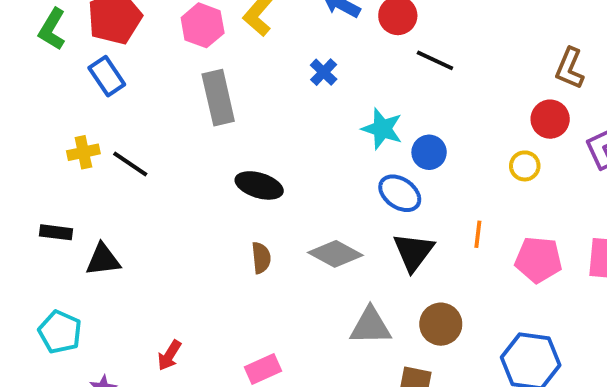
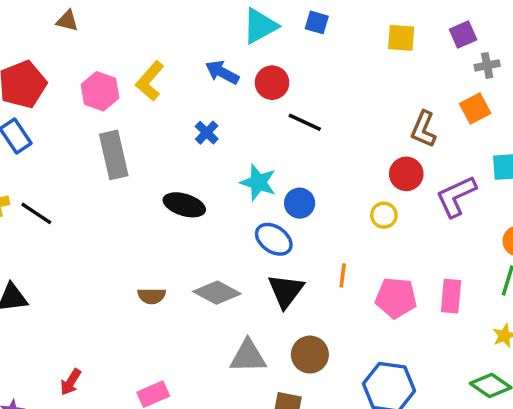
black ellipse: (259, 185) -> (184, 205), moved
brown semicircle: (261, 258) -> (152, 296), turned 96

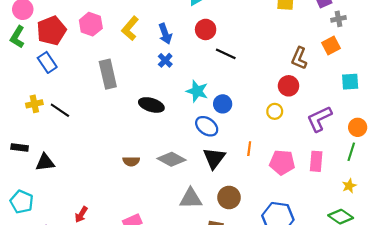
blue arrow: (222, 72) -> (165, 34), moved, turned -138
pink hexagon: (100, 91) -> (91, 24), moved
purple L-shape: (456, 196) -> (319, 119), moved

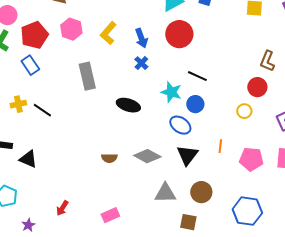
red circle: (206, 29) -> (179, 34), size x1.4
black line: (226, 54) -> (197, 76), moved
black triangle: (45, 162) -> (28, 159), turned 30

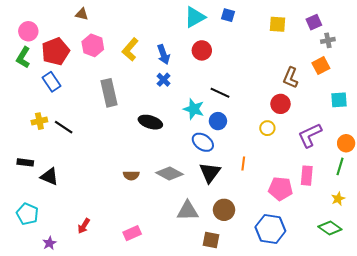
red circle: (179, 34) -> (202, 50), size x0.7
pink pentagon: (251, 159) -> (281, 189), moved

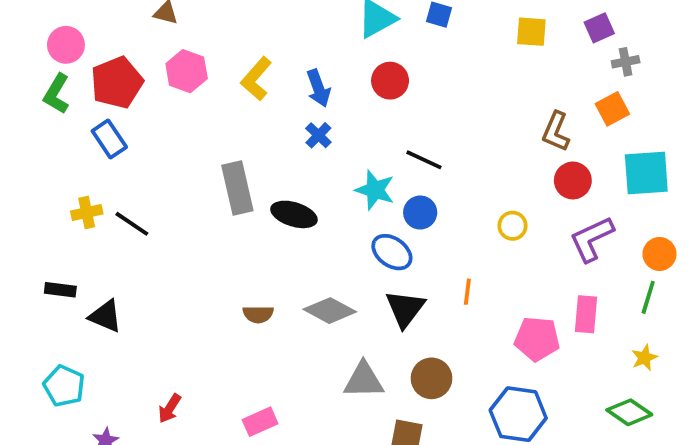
gray rectangle: (109, 93) -> (237, 188), moved
cyan square: (339, 100) -> (646, 173), size x1.5
red circle: (281, 104) -> (573, 180), moved

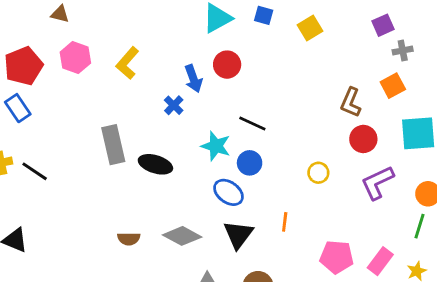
yellow square: (531, 32) -> (310, 28), moved, turned -35
blue arrow: (318, 88) -> (193, 79), moved
pink rectangle: (586, 314) -> (380, 261), moved, turned 32

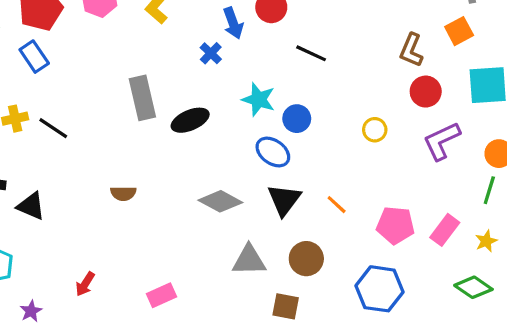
black line: (252, 124) -> (311, 53), moved
black ellipse: (155, 164) -> (190, 120), turned -40
orange line: (285, 222) -> (337, 205), moved, turned -54
brown semicircle: (129, 239) -> (123, 193), moved

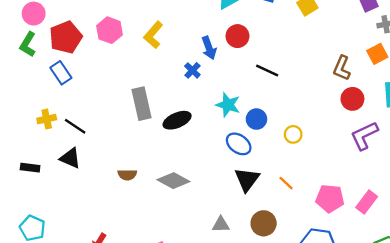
yellow circle: (375, 130) -> (293, 134), moved
gray diamond: (220, 201) -> (173, 181), moved
black triangle: (31, 206) -> (70, 158), moved
gray triangle: (249, 260) -> (221, 225), size x0.7

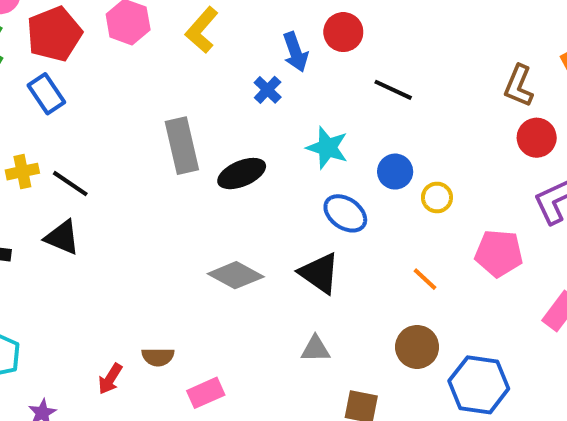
blue circle: (256, 119) -> (395, 172), moved
brown semicircle: (127, 175) -> (158, 357), moved
black triangle: (247, 179) -> (319, 273), moved, turned -32
pink pentagon: (330, 198) -> (499, 253), moved
brown circle: (264, 223) -> (417, 347), moved

